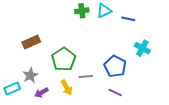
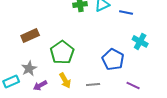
gray line: (86, 76) -> (93, 84), moved
purple line: (115, 93) -> (133, 85), moved

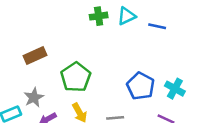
cyan cross: (140, 41) -> (175, 89), moved

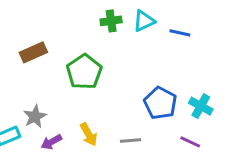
brown rectangle: (35, 56) -> (33, 52), moved
green pentagon: (76, 77) -> (84, 72), moved

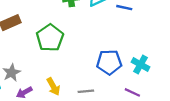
blue pentagon: (160, 103) -> (109, 62), turned -30

